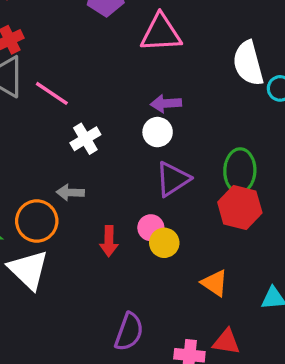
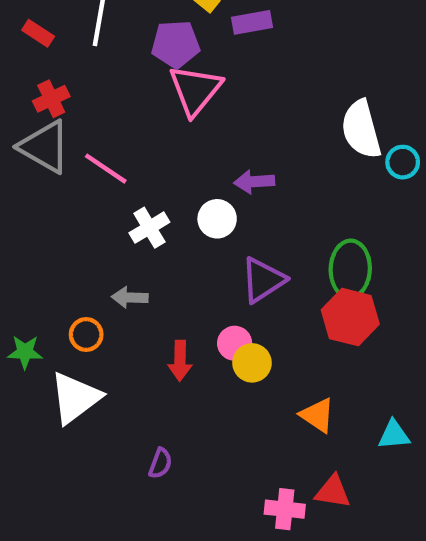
pink triangle: (161, 33) -> (195, 90), moved, turned -48
white circle: (158, 132) -> (217, 219), moved
orange circle: (37, 221) -> (86, 335), size x0.6
white triangle: (28, 270) -> (75, 398), turned 39
purple semicircle: (129, 332) -> (160, 463), moved, size x0.6

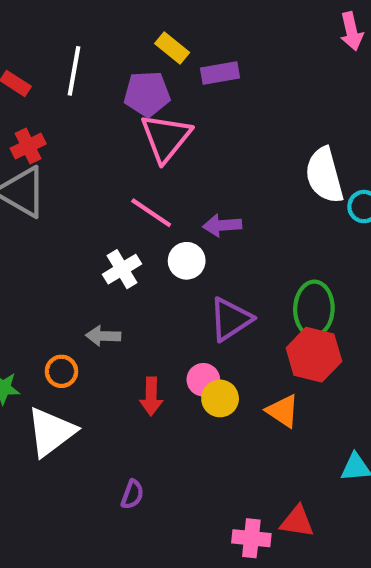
pink line: (106, 169) -> (151, 213), moved
orange triangle: (318, 415) -> (283, 411), moved

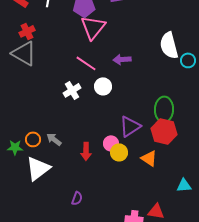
purple arrow: (222, 225) -> (122, 59), moved
purple triangle: (230, 319) -> (130, 126), moved
gray arrow: (103, 336) -> (54, 139), moved, turned 35
orange circle: (61, 371) -> (33, 139), moved

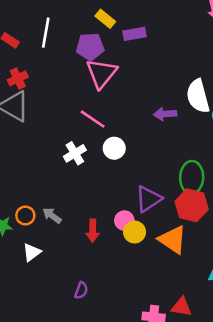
purple arrow: (122, 59) -> (165, 114), moved
orange triangle: (149, 158) -> (173, 240), size x1.4
white triangle: (38, 168) -> (32, 252), size x0.6

